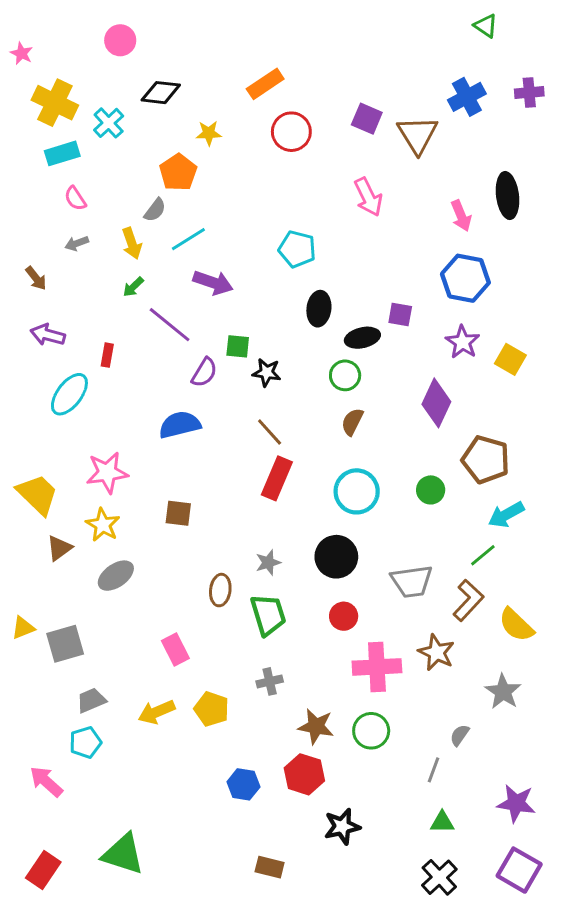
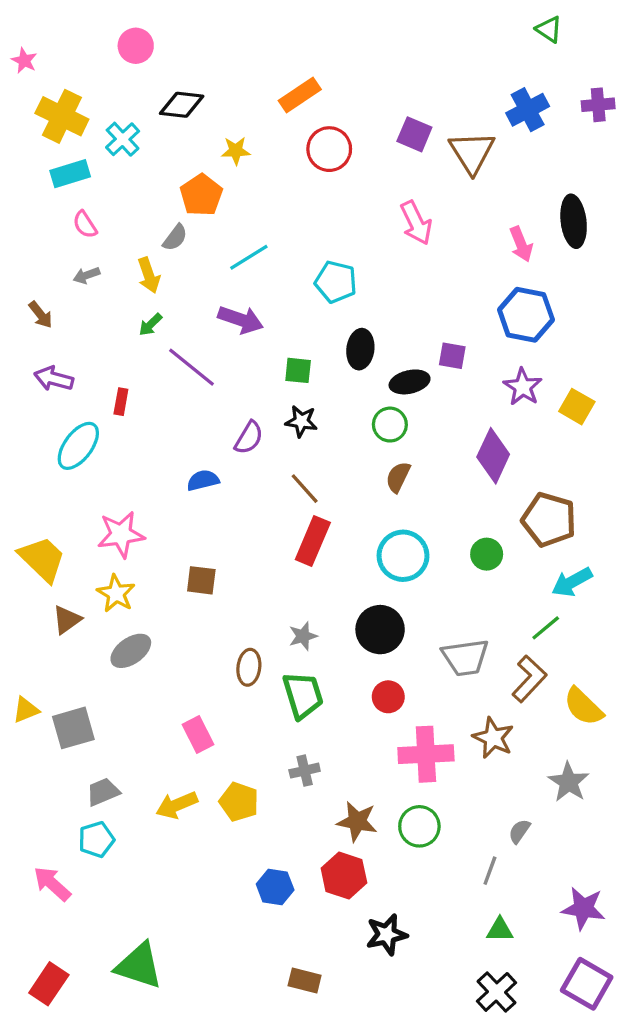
cyan line: (188, 239) -> (249, 257), moved
green square: (238, 346) -> (298, 370), moved
purple semicircle: (204, 372) -> (249, 438), moved
blue semicircle: (180, 425) -> (203, 480), size x0.7

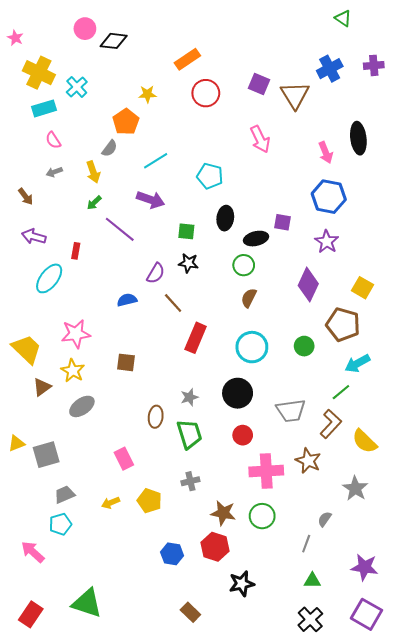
black diamond: (182, 105) -> (114, 41), moved
yellow square: (577, 407) -> (362, 288), moved
brown line: (305, 489) -> (173, 303), moved
yellow arrow: (177, 805) -> (111, 503), size x0.7
brown rectangle: (305, 980) -> (190, 612), turned 30

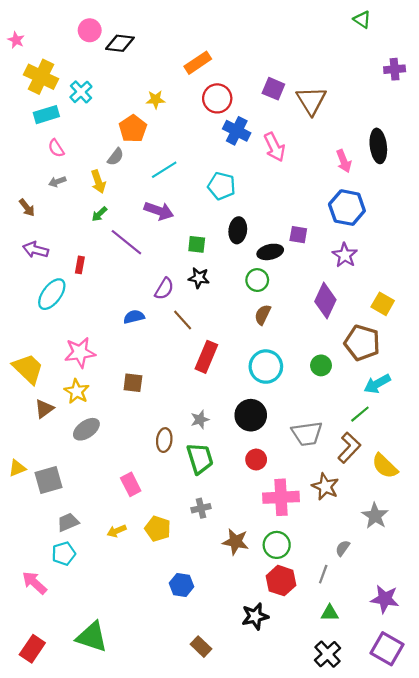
blue cross: (330, 69) -> (237, 131), moved, turned -35
red hexagon: (215, 547) -> (281, 581), moved

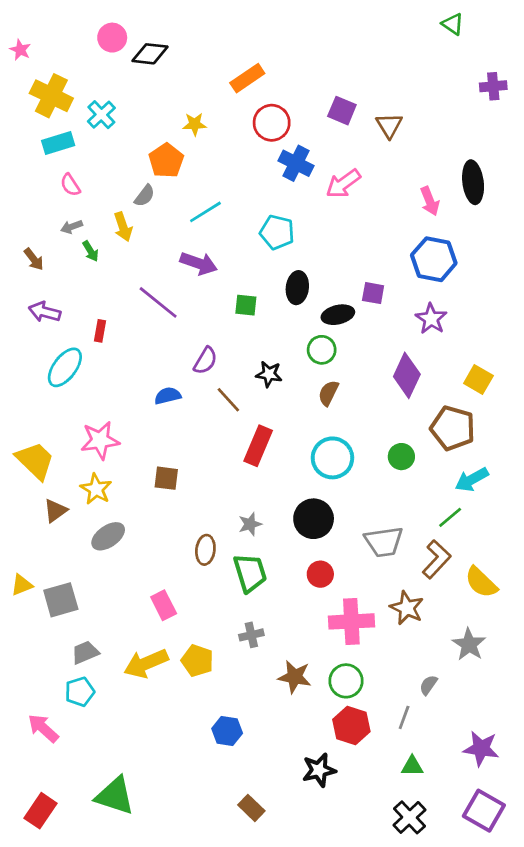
brown triangle: (311, 101) -> (389, 125), size x0.7
pink arrow: (275, 147) -> (343, 184), turned 80
green arrow: (99, 214) -> (91, 251), moved, turned -77
black star: (199, 278) -> (269, 374), moved
yellow arrow: (117, 531) -> (146, 663), size x1.8

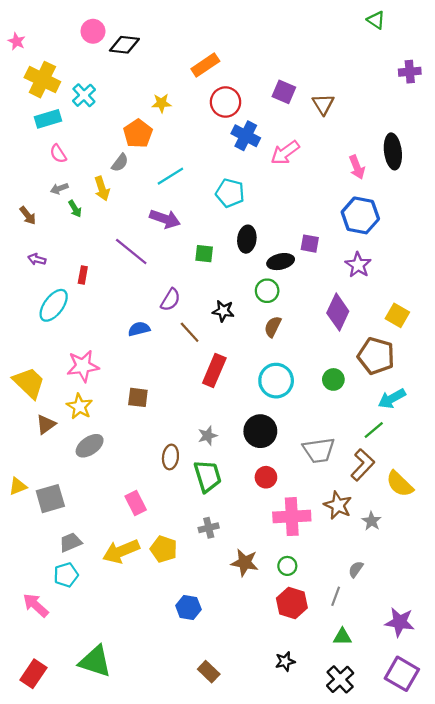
purple arrow: (45, 312) -> (37, 259), size x0.7
gray star: (469, 644) -> (372, 521), moved, size x0.7
green circle: (346, 681) -> (287, 566), size x0.7
black star: (319, 770) -> (285, 661), moved, size x0.7

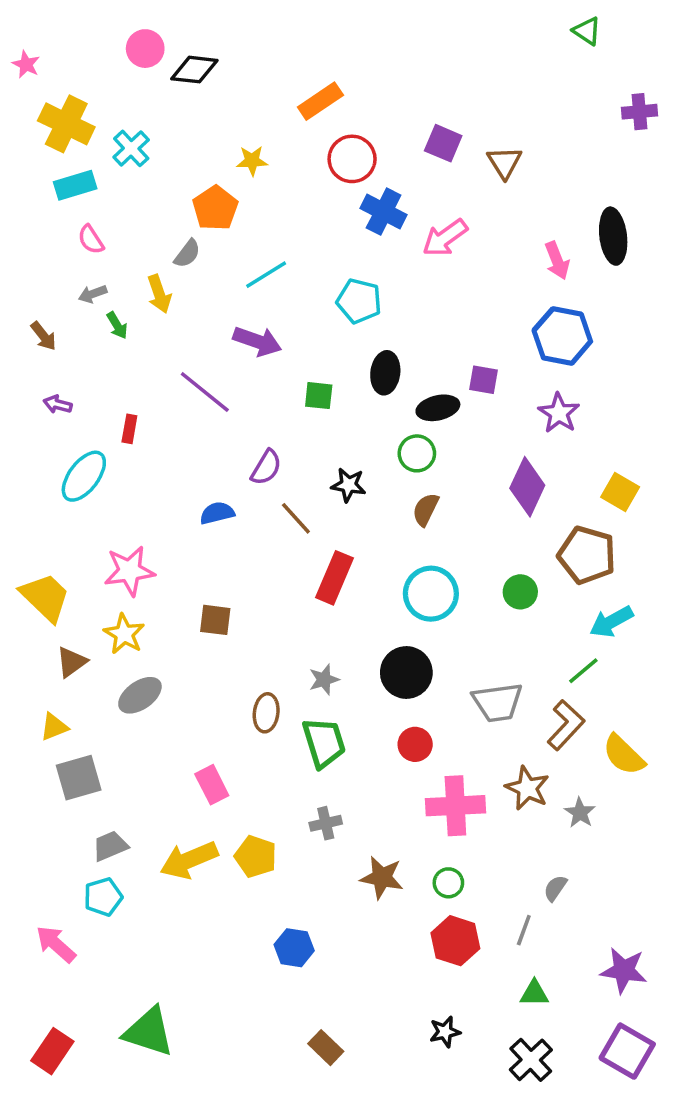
yellow triangle: (18, 486) -> (54, 727), moved

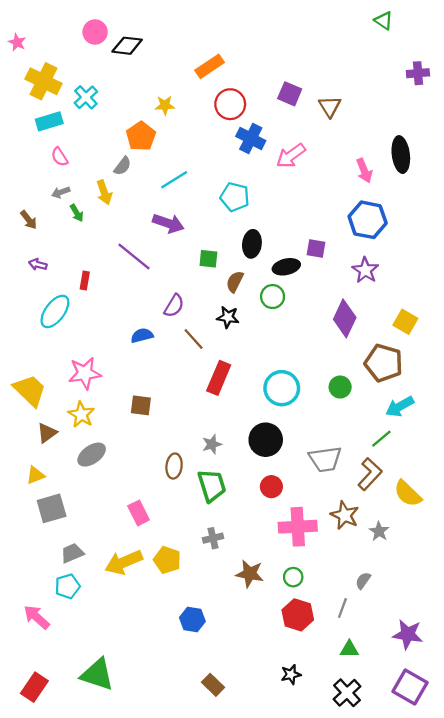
brown semicircle: (426, 509) -> (235, 282), moved

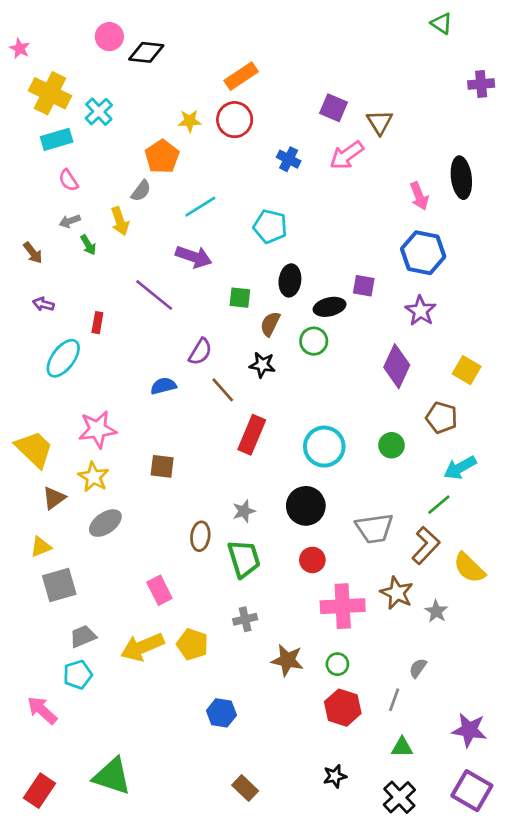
red circle: (230, 104) -> (235, 120), moved
blue cross: (251, 139) -> (289, 159), size x0.7
pink arrow: (291, 156) -> (347, 155), moved
brown pentagon: (384, 363) -> (442, 418), size x0.7

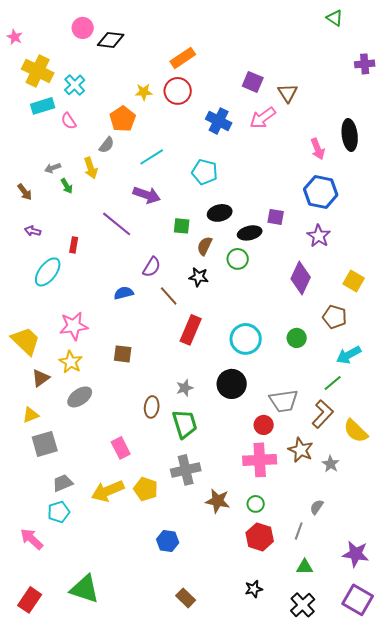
blue cross: (289, 159) -> (219, 121), size x1.4
pink semicircle: (68, 180) -> (69, 121), moved
black ellipse: (290, 280) -> (220, 213), turned 70
red circle: (312, 560) -> (264, 425), moved
gray cross: (245, 619) -> (186, 470), size x1.6

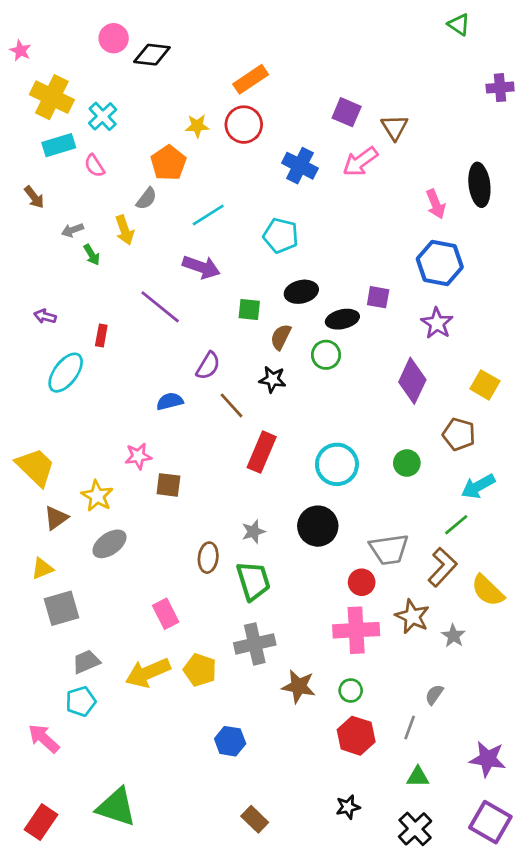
brown arrow: (25, 192) -> (34, 197), moved
pink star: (74, 326) -> (138, 456), moved, size x0.7

